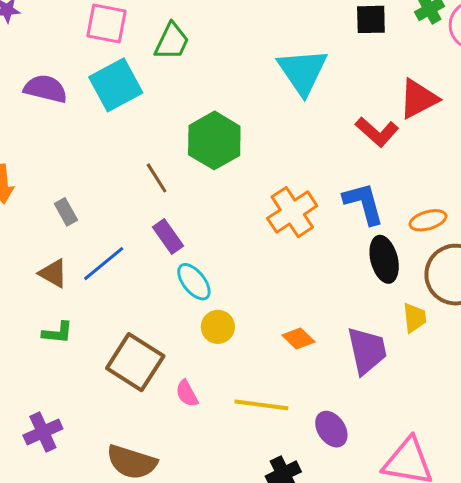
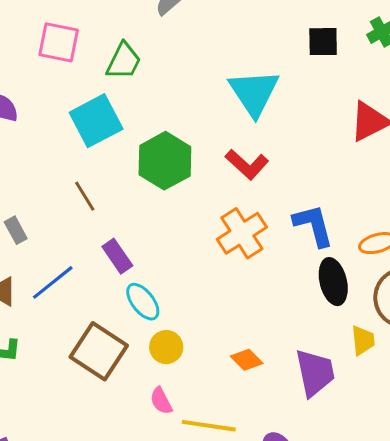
cyan square: (116, 85) -> (96, 121), moved
red L-shape: (377, 132) -> (247, 164), moved
brown line: (157, 178) -> (85, 196), moved
brown square: (135, 362) -> (99, 351), moved
pink semicircle: (187, 393) -> (161, 401), moved

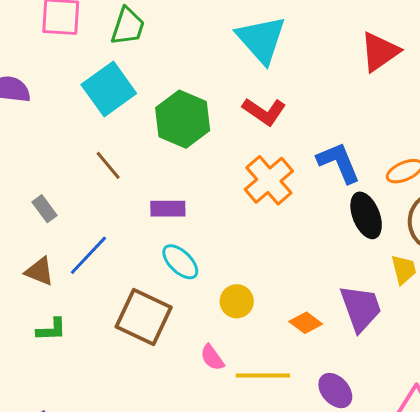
purple rectangle: (117, 256) -> (168, 209), moved, turned -48
yellow circle: (166, 347) -> (237, 301), moved
orange diamond: (247, 360) -> (306, 323), moved

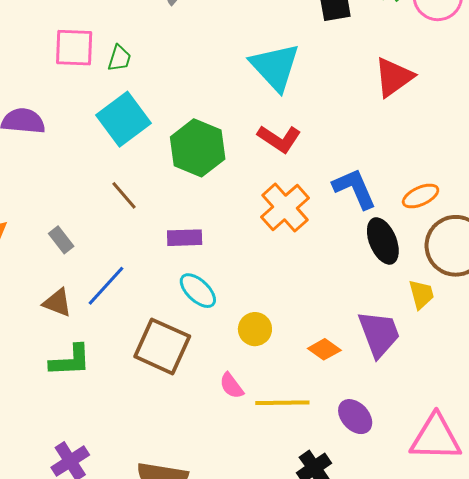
green trapezoid: (128, 26) -> (119, 58), moved, size x0.7
green L-shape: (51, 330) -> (70, 361), size x1.4

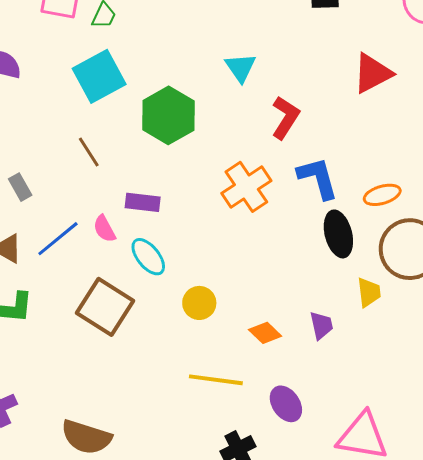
cyan triangle: (275, 67) -> (241, 68), moved, size x0.6
red L-shape: (279, 139) -> (285, 118), moved, turned -99
purple trapezoid: (379, 334) -> (321, 325), size x0.6
pink semicircle: (231, 386) -> (104, 229), moved

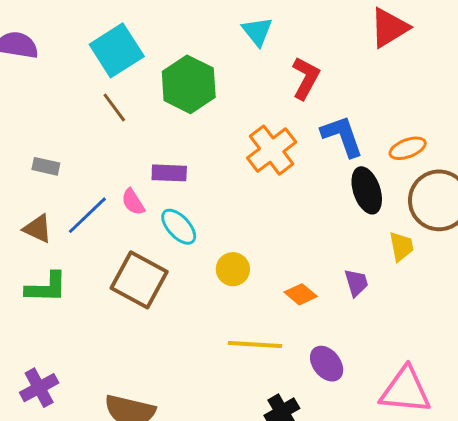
brown line: (89, 152) -> (114, 107), moved
gray rectangle: (20, 187) -> (46, 166), turned -44

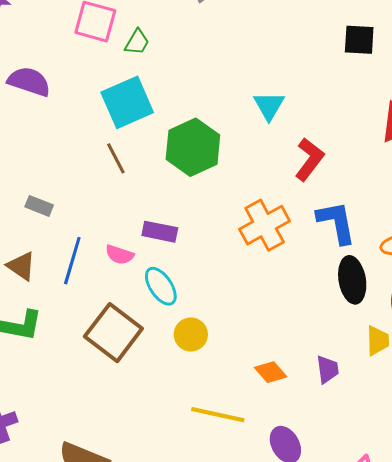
pink semicircle: (133, 202) -> (120, 255), turned -48
blue line: (87, 215) -> (72, 261), turned -39
yellow circle: (233, 269) -> (191, 335), moved

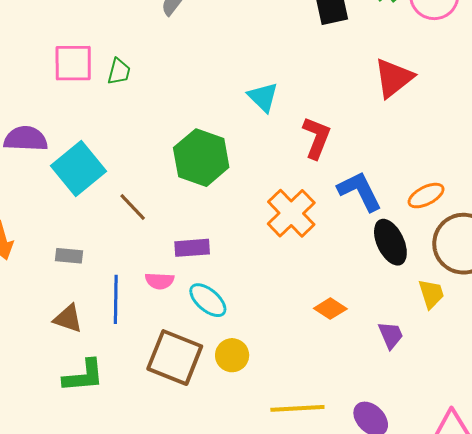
cyan square: (127, 102) -> (78, 168), moved
brown line: (116, 158) -> (133, 207), moved
yellow circle: (191, 335) -> (232, 355), moved
orange diamond: (271, 372) -> (330, 309), moved

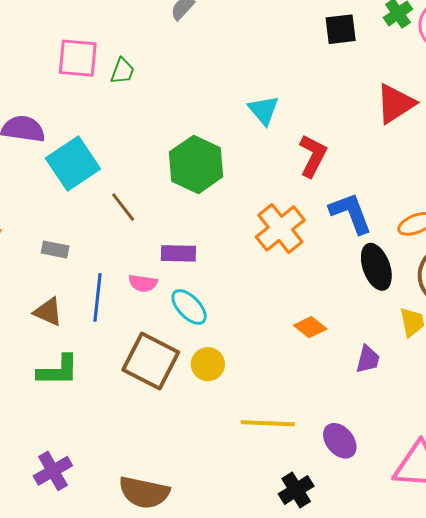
purple trapezoid: (391, 335) -> (368, 359), turned 32

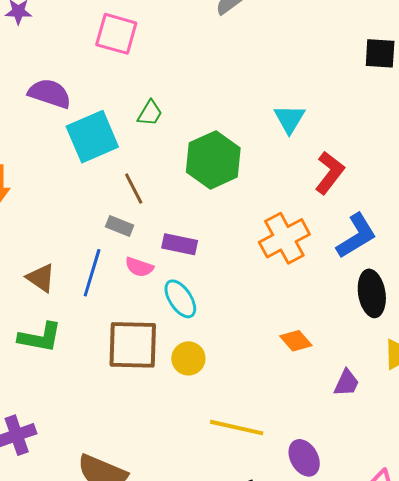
green trapezoid: (122, 71) -> (150, 113), moved
blue L-shape: (351, 213) -> (356, 236), turned 69
gray rectangle: (55, 249) -> (120, 226), moved
brown square: (151, 361) -> (133, 345), turned -36

